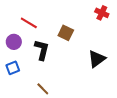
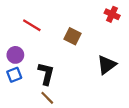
purple circle: (14, 42) -> (15, 55), moved
black L-shape: (42, 50) -> (46, 74), moved

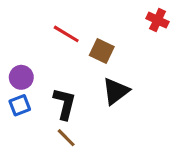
red line: (32, 25) -> (66, 34), moved
black triangle: (107, 65) -> (116, 91), moved

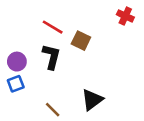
black triangle: (116, 91) -> (92, 100), moved
black L-shape: (65, 104) -> (51, 57), moved

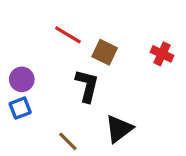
red cross: (125, 16) -> (162, 54), moved
black L-shape: (51, 57) -> (87, 86), moved

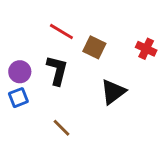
black L-shape: (87, 86) -> (57, 70), moved
black triangle: (119, 129) -> (113, 92), moved

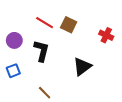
brown square: (94, 47) -> (69, 25), moved
purple circle: (20, 72) -> (14, 40), moved

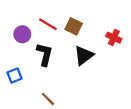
purple circle: (14, 40) -> (22, 34), moved
black triangle: (82, 67) -> (84, 55), moved

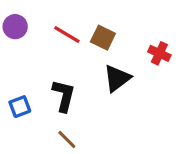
purple circle: (22, 34) -> (15, 27), moved
black L-shape: (45, 54) -> (64, 96), moved

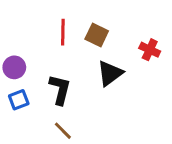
purple circle: (15, 27) -> (14, 67), moved
red line: (67, 34) -> (63, 32), turned 60

